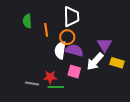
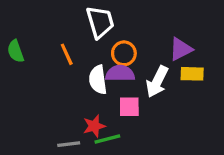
green semicircle: (27, 21) -> (16, 51), moved
orange circle: (67, 37) -> (124, 53), moved
purple triangle: (105, 45) -> (181, 49), moved, turned 49

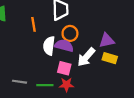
red star: (94, 126) -> (66, 85), moved

